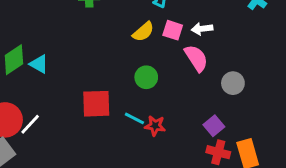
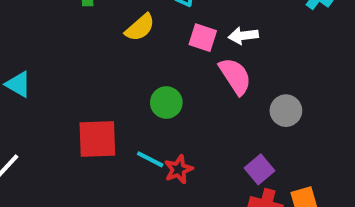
yellow semicircle: (143, 32) -> (140, 28), moved
red star: (155, 126) -> (178, 169), turned -30

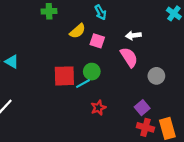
pink square: (203, 38) -> (97, 41), moved
red square: (97, 139) -> (64, 76), moved
cyan line: (150, 159) -> (83, 84), moved, turned -56

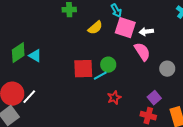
pink square: (97, 41) -> (125, 28), moved, size x1.5
red cross: (145, 127) -> (148, 116), moved

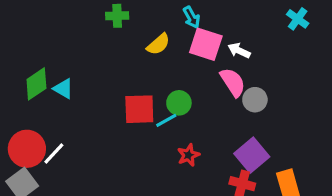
white arrow: (146, 32) -> (239, 51), turned 32
gray circle: (167, 69) -> (255, 100), moved
purple square: (154, 98) -> (252, 155), size x1.5

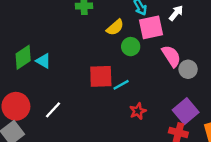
pink square: (206, 44) -> (151, 27), turned -30
white arrow: (239, 51) -> (176, 13), moved, turned 105
green circle: (179, 103) -> (131, 47), moved
white line: (54, 154) -> (53, 110), moved

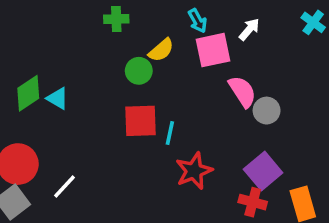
green circle: (131, 47) -> (139, 71), moved
cyan line: (121, 85) -> (170, 133), turned -49
white line: (53, 110) -> (64, 186), moved
red star: (138, 111) -> (194, 171), size x1.5

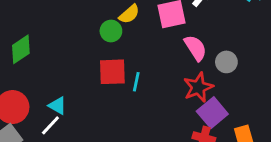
cyan triangle: (58, 98) -> (57, 106), moved
gray circle: (267, 111) -> (226, 62), moved
red star: (194, 171) -> (198, 87), moved

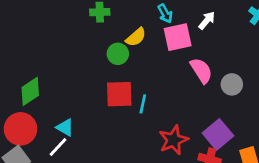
green diamond: (21, 49) -> (30, 91), moved
red star: (198, 87) -> (173, 140), moved

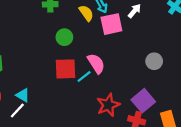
yellow semicircle: (136, 37) -> (86, 13), moved, turned -84
pink semicircle: (201, 70) -> (96, 63), moved
cyan line: (143, 104) -> (84, 77), turned 40

